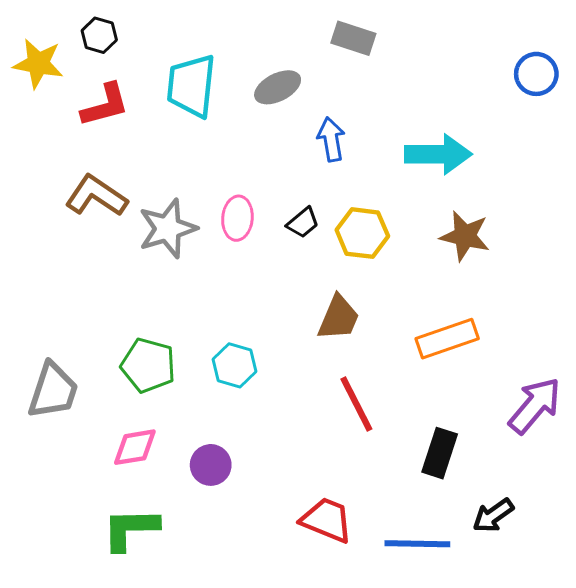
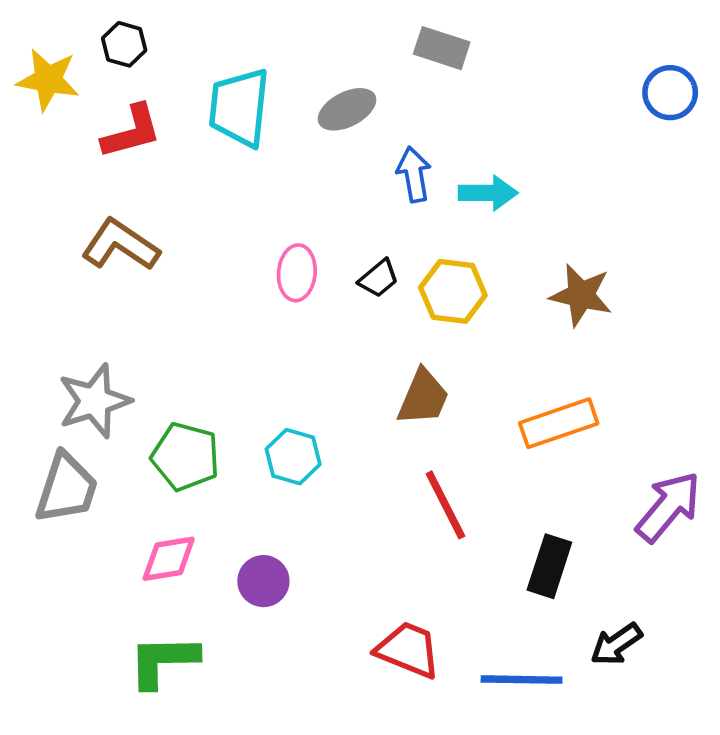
cyan arrow: (438, 154) -> (488, 193), moved, size x0.7
gray star: (168, 229) -> (94, 401), moved

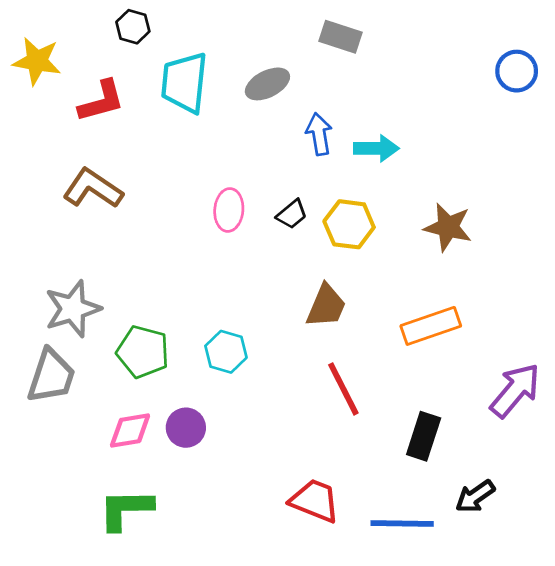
black hexagon: (124, 44) -> (133, 27), moved
purple circle: (263, 581) -> (186, 428), moved

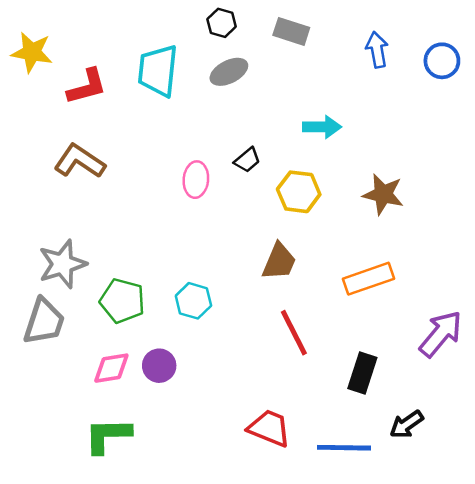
black hexagon: (133, 27) -> (222, 23), moved
blue arrow: (319, 134) -> (377, 50), moved
black trapezoid: (292, 214) -> (247, 160), moved

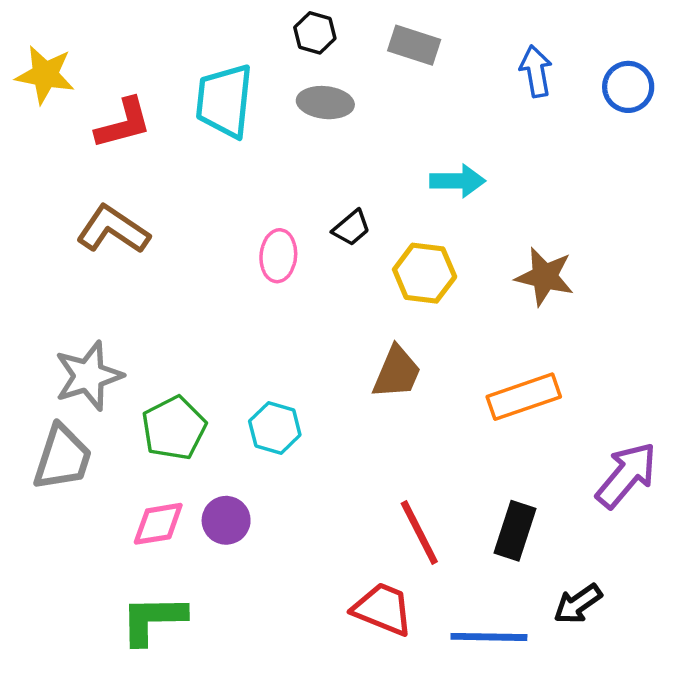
gray ellipse: (229, 72) -> (325, 103), turned 33
green pentagon: (122, 301) -> (174, 428), turned 30
red line: (294, 333) -> (419, 532), moved

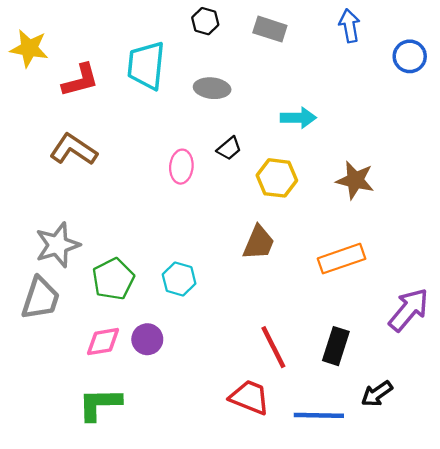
blue arrow: (536, 71) -> (350, 26), moved
gray ellipse: (325, 103) -> (212, 88), moved

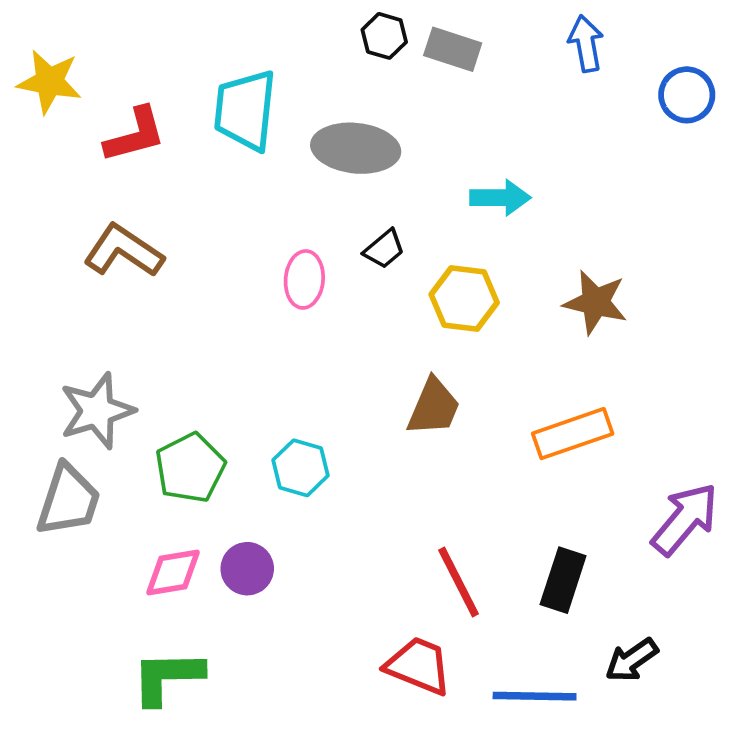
black hexagon: (205, 21) -> (384, 36), moved
gray ellipse: (212, 88) -> (356, 148), size x1.4

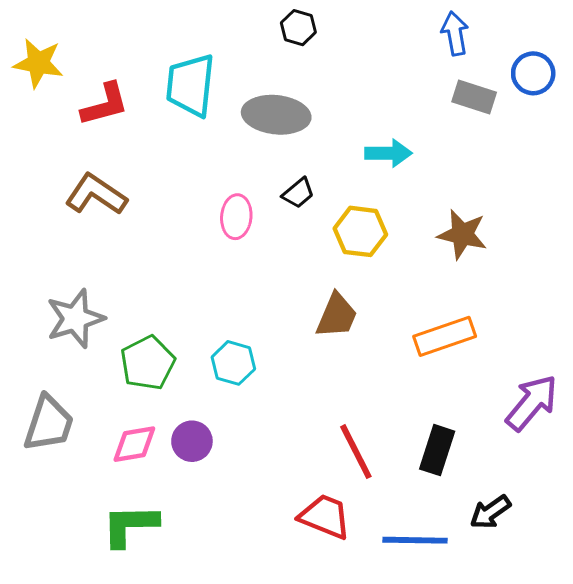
gray rectangle: (453, 49) -> (474, 97), moved
gray trapezoid: (68, 500) -> (49, 423), moved

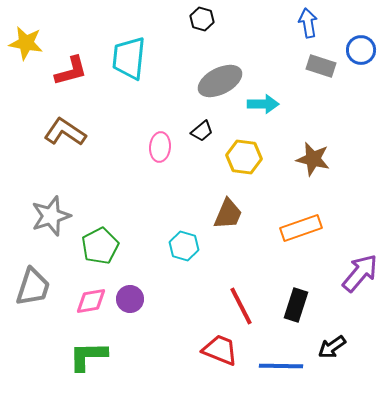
gray ellipse: (276, 115) -> (220, 81), moved, turned -33
cyan hexagon: (233, 363) -> (184, 246), moved

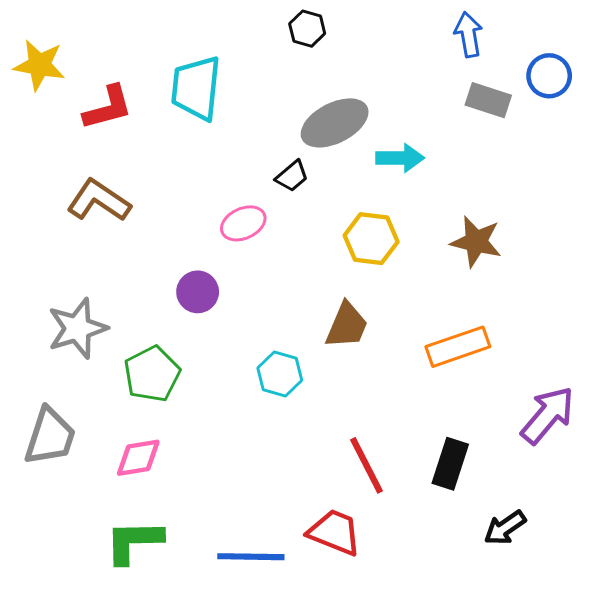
black trapezoid: (202, 131) -> (292, 176), moved
pink ellipse: (160, 147) -> (243, 223), turned 60
purple circle: (130, 299) -> (198, 292), moved
blue line: (281, 366) -> (251, 557), moved

